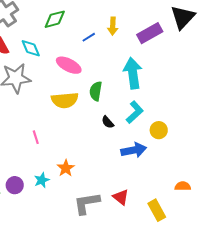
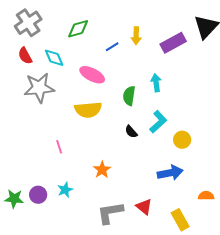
cyan arrow: (133, 73) -> (156, 83), size x0.6
green semicircle: (96, 91) -> (129, 96), moved
blue arrow: (134, 150) -> (170, 173), moved
orange star: (66, 168) -> (102, 170), moved

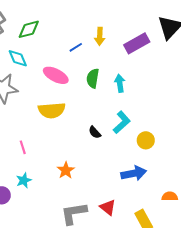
green diamond: (78, 29) -> (29, 29), moved
green semicircle: (129, 96) -> (93, 78), moved
cyan star: (65, 190) -> (24, 180), moved

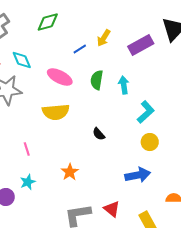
green diamond: (29, 29) -> (48, 22), moved
yellow arrow: (100, 36) -> (104, 38), turned 30
cyan L-shape: (122, 122) -> (146, 112), moved

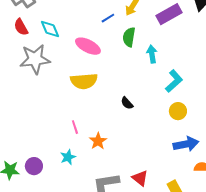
green semicircle: (97, 80) -> (129, 37), moved
pink line: (27, 149) -> (75, 127), moved
blue arrow: (138, 175) -> (186, 144), moved
cyan star: (28, 182) -> (68, 157), moved

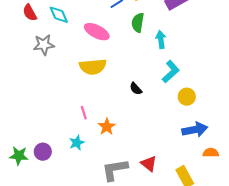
gray star: (35, 59) -> (44, 45), size x0.7
cyan L-shape: (174, 81) -> (171, 72), moved

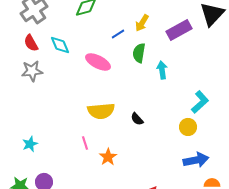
gray star: (44, 45) -> (32, 71), moved
yellow semicircle: (93, 67) -> (101, 111), moved
cyan L-shape: (171, 72) -> (200, 102), moved
cyan star: (77, 143) -> (30, 144), moved

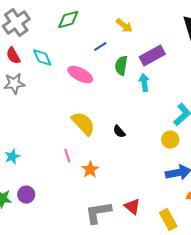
yellow arrow: (142, 23) -> (124, 26), moved, turned -84
purple rectangle: (179, 30) -> (152, 56), moved
yellow semicircle: (101, 111) -> (83, 124), turned -128

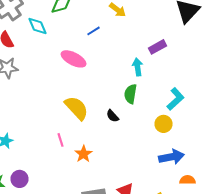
purple rectangle: (152, 56) -> (158, 47), moved, size x0.7
cyan diamond: (42, 58) -> (38, 26), moved
green semicircle: (121, 66) -> (130, 94), moved

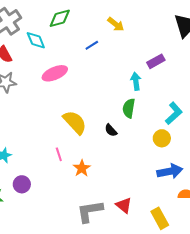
pink ellipse: (74, 59) -> (55, 73), moved, turned -50
purple circle: (20, 179) -> (22, 184), moved

